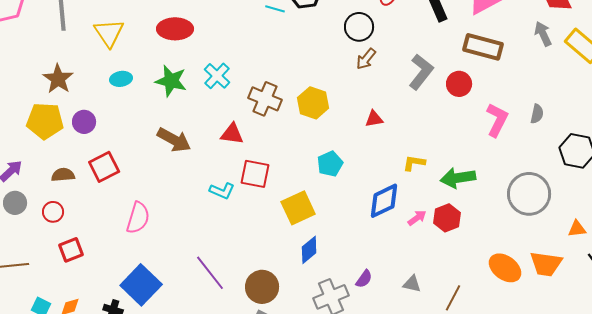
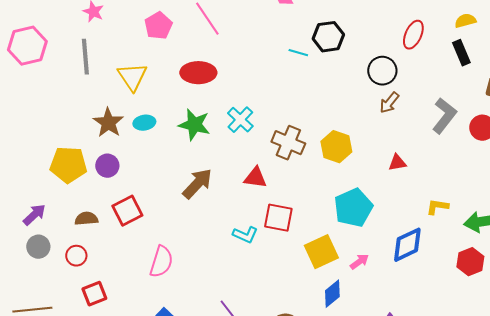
brown star: (58, 79) -> (108, 123), moved
brown arrow: (174, 140) -> (197, 184), turned -76
cyan pentagon: (330, 164) -> (353, 208), size x1.5
pink arrow: (417, 218) -> (359, 262), moved

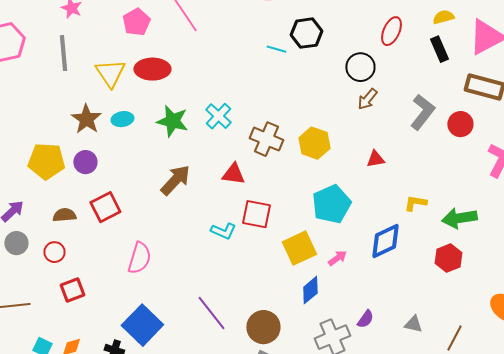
red ellipse: (198, 73) -> (152, 69), moved

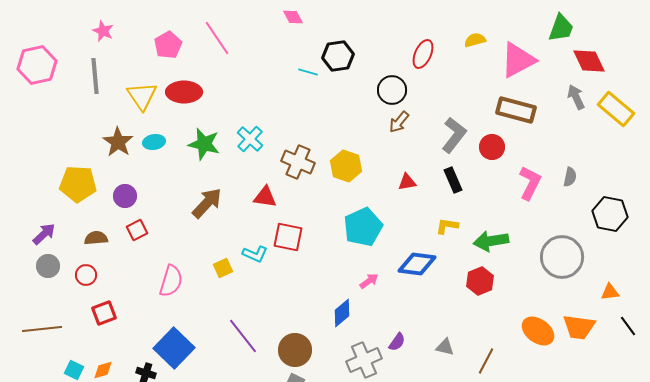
black rectangle: (439, 49) -> (453, 180), moved
purple circle: (85, 162) -> (125, 196), moved
red square: (105, 207) -> (137, 230), size x0.7
blue diamond: (385, 241) -> (417, 264), turned 33
yellow square: (299, 248) -> (223, 268), moved, size x0.6

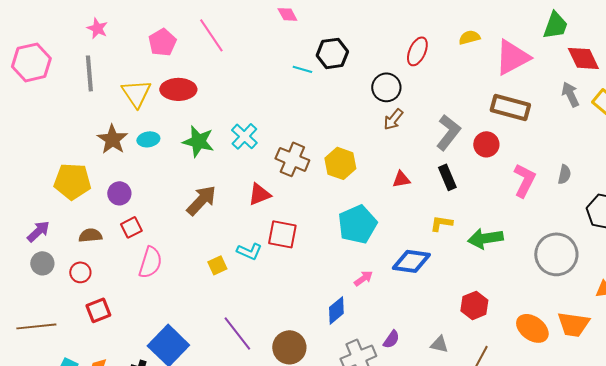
red triangle: (265, 197) -> (259, 194), turned -30
pink semicircle: (171, 281) -> (150, 262), moved
red hexagon: (480, 281) -> (474, 305), moved

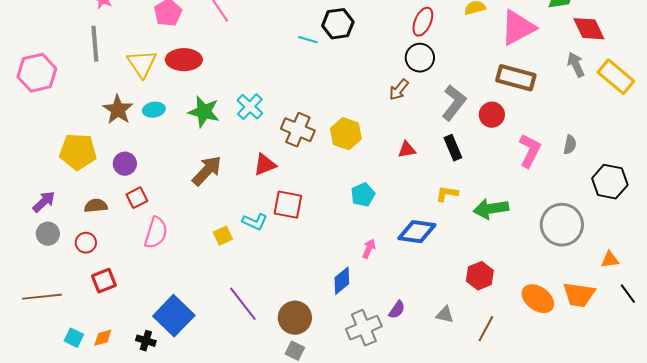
pink hexagon: (31, 62) -> (37, 73), moved
black circle: (386, 87) -> (420, 58), moved
cyan pentagon: (357, 224) -> (363, 195), size x0.6
pink arrow: (363, 278) -> (369, 249), turned -30

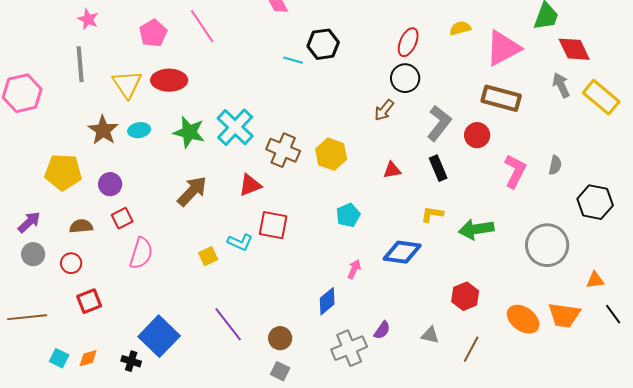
cyan cross: (250, 107) -> (235, 127), size x1.4
brown circle: (295, 318) -> (280, 338), size x0.7

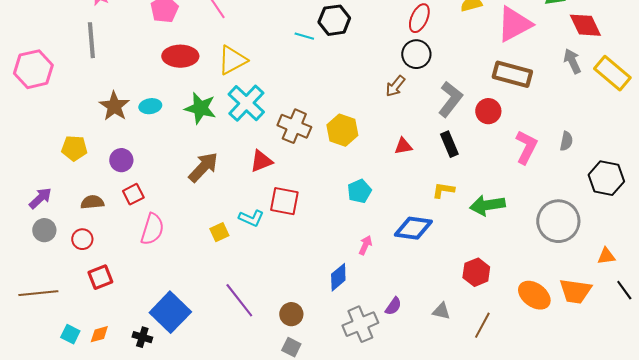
yellow triangle: (127, 84) -> (232, 60), moved, turned 36
yellow pentagon: (63, 172) -> (74, 148), size x0.7

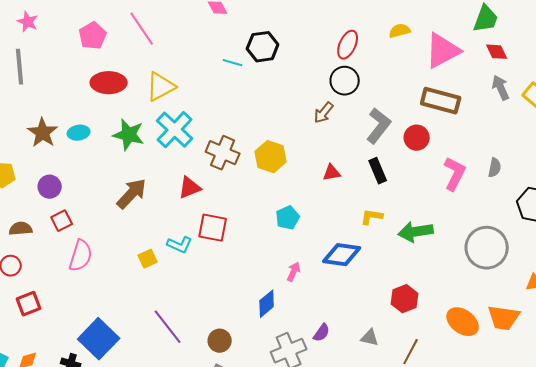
red diamond: (585, 25) -> (497, 52), moved, size x0.7

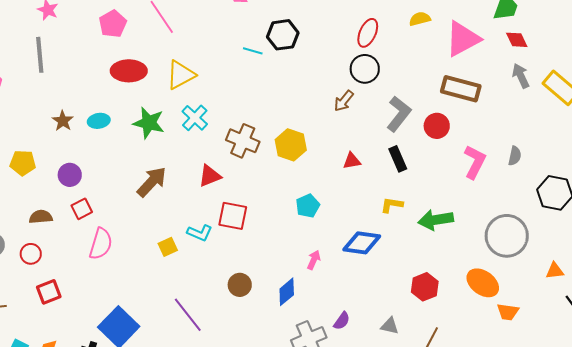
cyan cross: (175, 130) -> (195, 118), size x0.7
brown star: (43, 133) -> (63, 121), size x0.7
orange trapezoid: (504, 318) -> (508, 312), moved, size x0.7
orange ellipse: (463, 322) -> (483, 283), moved
brown circle: (220, 341) -> (240, 285), moved

